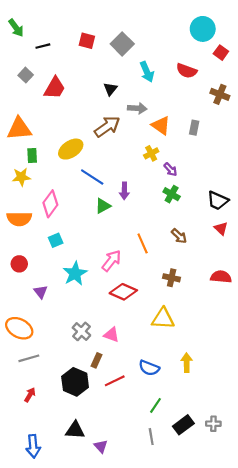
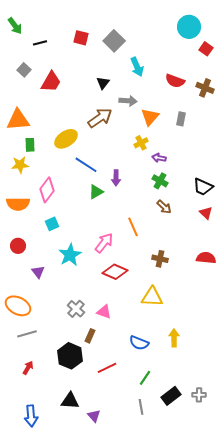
red semicircle: (187, 71) -> (175, 81), moved
orange triangle: (161, 125) -> (150, 117), turned 36
purple arrow: (170, 169) -> (159, 158), turned 144
brown arrow: (179, 236) -> (164, 207), moved
red line: (115, 381) -> (107, 368), moved

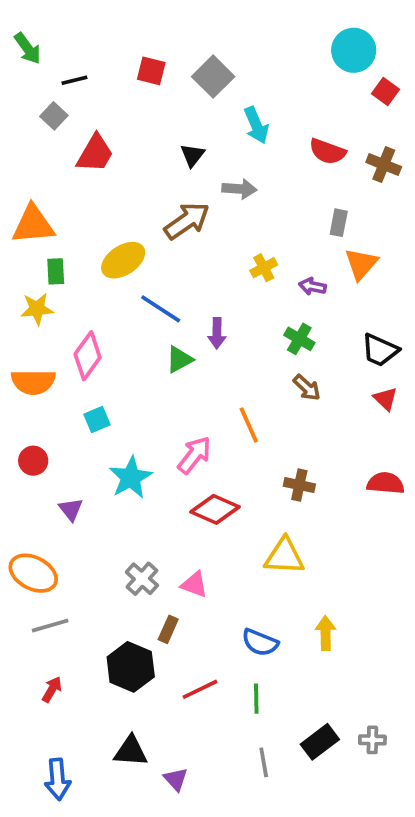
gray square: (24, 70) -> (54, 116), moved
orange triangle: (150, 117) -> (361, 264), moved
purple arrow: (159, 158) -> (312, 286), moved
green line: (145, 378) -> (256, 699), moved, turned -35

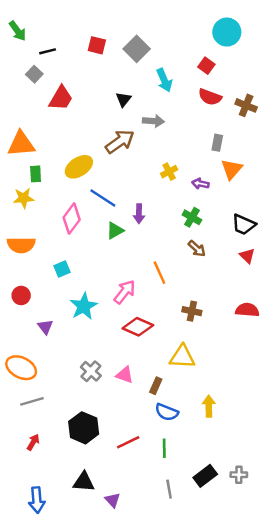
red square: (386, 91) -> (206, 66), moved
pink diamond: (88, 356) -> (72, 219), moved
brown rectangle: (168, 629) -> (156, 386), moved

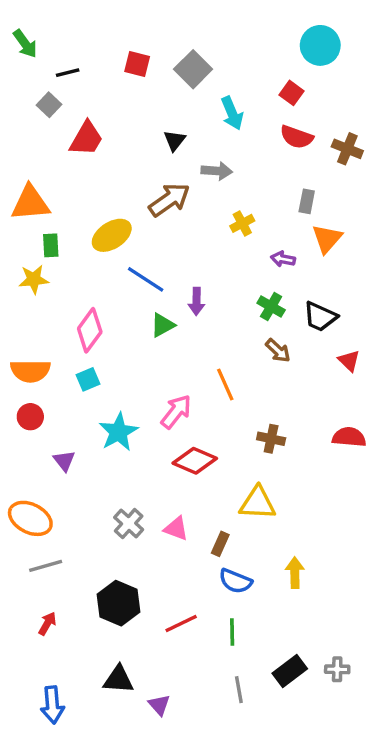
yellow cross: (169, 172) -> (242, 223), moved
pink diamond: (72, 219) -> (90, 330), moved
black trapezoid: (244, 225) -> (320, 317), moved
orange semicircle: (21, 245) -> (30, 371), moved

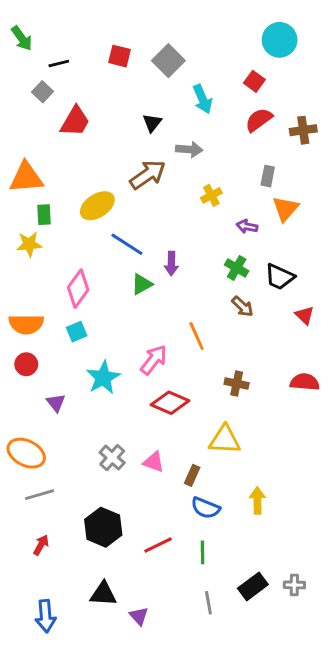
red semicircle: (296, 137) -> (259, 120), turned 124
brown cross: (347, 149) -> (303, 130), turned -30

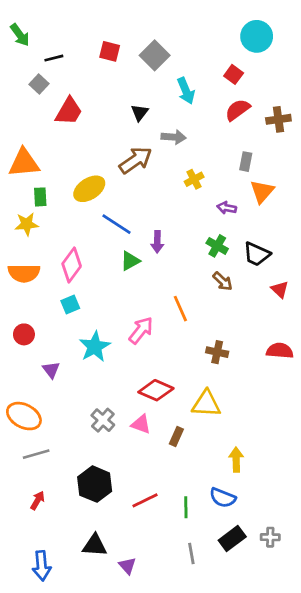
orange semicircle: (26, 324) -> (24, 273), moved
red diamond: (170, 403) -> (156, 390), moved
blue semicircle: (205, 508) -> (223, 498), moved

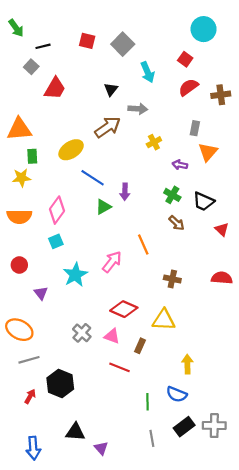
black hexagon: (95, 484) -> (60, 383), moved
red line: (145, 500) -> (120, 367), moved, turned 48
gray cross: (270, 537) -> (214, 425), size x1.5

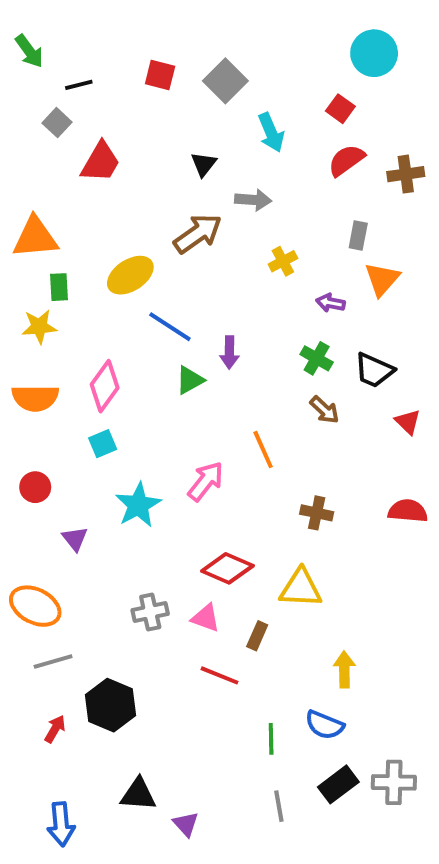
gray cross: (82, 333) -> (150, 612), turned 36

